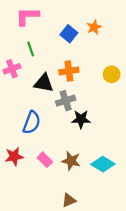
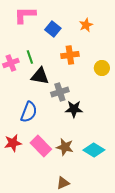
blue square: (69, 34) -> (53, 29), moved
green line: (31, 49) -> (30, 57), moved
orange cross: (69, 71) -> (70, 55), moved
pink rectangle: (45, 160) -> (41, 146), size x1.5

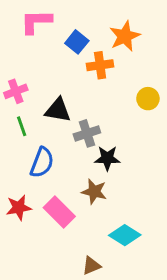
orange star: (86, 25) -> (125, 36), size x1.5
orange cross: (70, 55) -> (100, 65), moved
green line: (30, 57) -> (22, 126), moved
brown star: (65, 147) -> (94, 192), moved
cyan diamond: (94, 150) -> (125, 235), moved

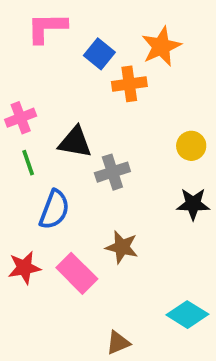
yellow circle: (148, 99) -> (191, 146), moved
black star: (107, 158) -> (193, 204), moved
cyan diamond: (125, 235) -> (187, 315), moved

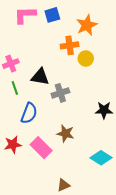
blue square: (99, 54) -> (52, 15), moved, turned 35
yellow circle: (191, 146) -> (86, 59), moved
cyan diamond: (187, 315) -> (101, 158), moved

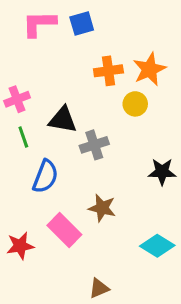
orange star: (87, 25) -> (149, 69), moved
yellow circle: (86, 59) -> (135, 104), moved
red star: (13, 145) -> (20, 246), moved

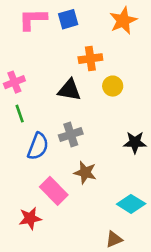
orange star: (149, 69) -> (123, 21), moved
black triangle: (63, 120) -> (69, 90), moved
gray cross: (94, 145) -> (71, 135), moved
red star: (20, 246) -> (30, 218), moved
brown triangle: (99, 288) -> (114, 239), moved

